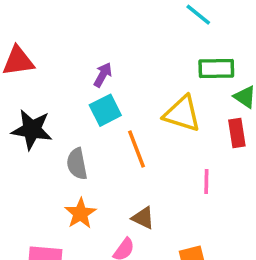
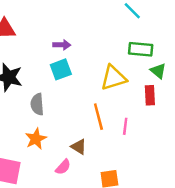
purple arrow: (103, 75) -> (62, 45), turned 56
yellow triangle: (182, 114) -> (114, 78), turned -40
orange line: (136, 149) -> (98, 117), moved

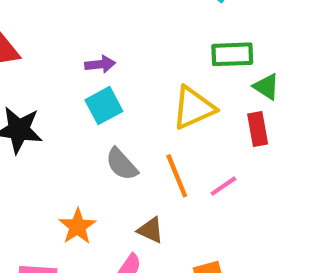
gray semicircle: (37, 104) -> (122, 164), moved, turned -30
pink line: (125, 126) -> (223, 186), turned 56

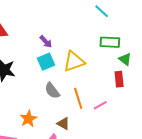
purple arrow: (100, 64) -> (46, 42), turned 48
yellow triangle: (193, 108) -> (74, 61), moved

